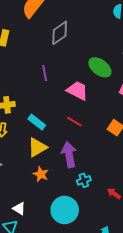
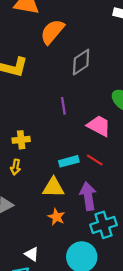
cyan rectangle: (37, 122) -> (69, 161), moved, turned -54
yellow triangle: (37, 147) -> (53, 187), turned 30
cyan cross: (84, 180) -> (104, 225), size x1.6

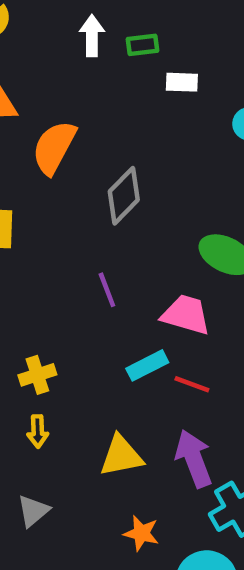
cyan rectangle: (69, 161) -> (147, 365), moved
orange star: (56, 217) -> (141, 533), moved

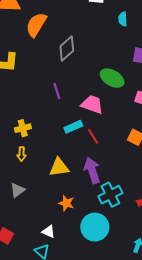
red line: (192, 384) -> (93, 136), turned 35

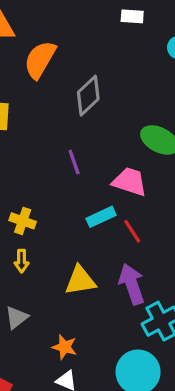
yellow cross: (23, 128) -> (23, 221), turned 35
orange star: (66, 203) -> (65, 347), moved

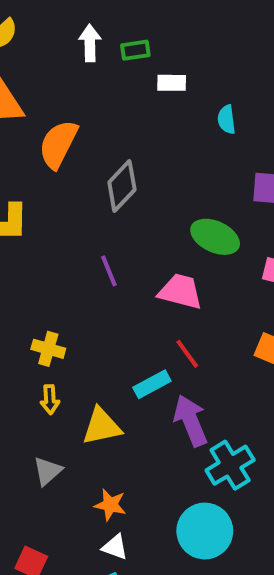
cyan rectangle: (101, 217) -> (152, 384), moved
yellow triangle: (80, 280) -> (102, 426), moved

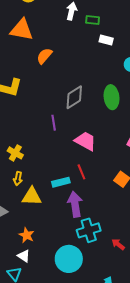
orange semicircle: (58, 144) -> (44, 56), size x0.7
gray diamond: (122, 186) -> (74, 97), moved
green ellipse: (215, 237) -> (112, 97), moved, turned 45
yellow arrow: (50, 400) -> (18, 179), moved

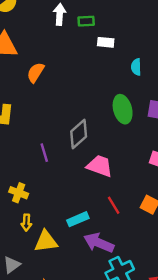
gray diamond: (74, 97) -> (79, 134), moved
purple line: (54, 123) -> (44, 153), moved
red line: (81, 172) -> (114, 205), moved
purple arrow: (75, 204) -> (99, 243), turned -50

